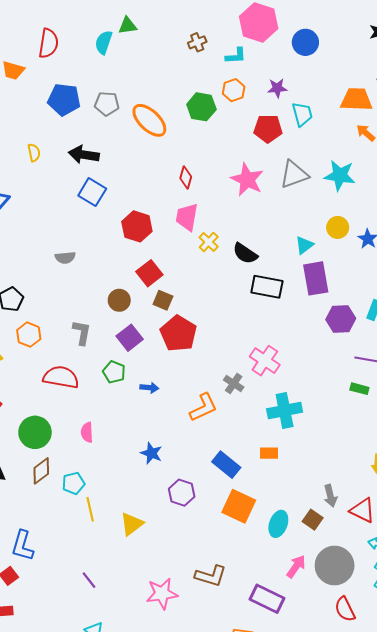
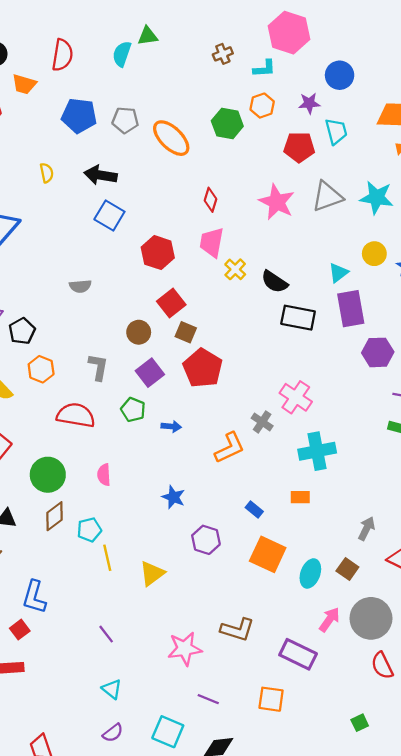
blue circle: (305, 42) -> (340, 75), moved
blue rectangle: (226, 465) -> (254, 510), size x0.6
gray arrow: (330, 496) -> (366, 529), moved, turned -140

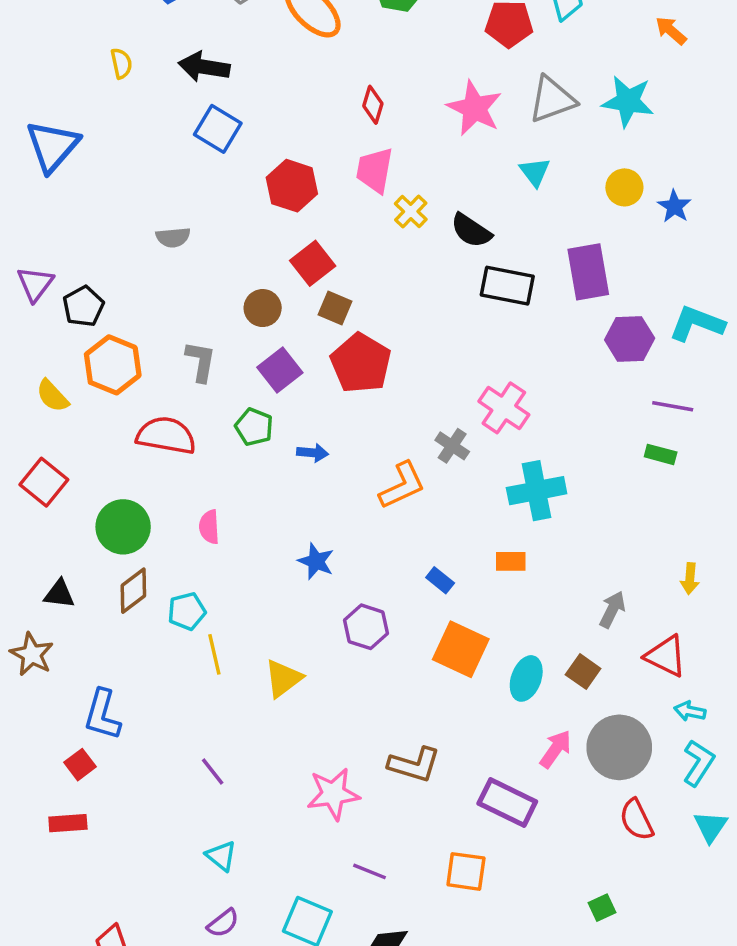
cyan triangle: (338, 273) -> (535, 172), moved, turned -30
orange hexagon: (41, 369) -> (113, 365), size x1.4

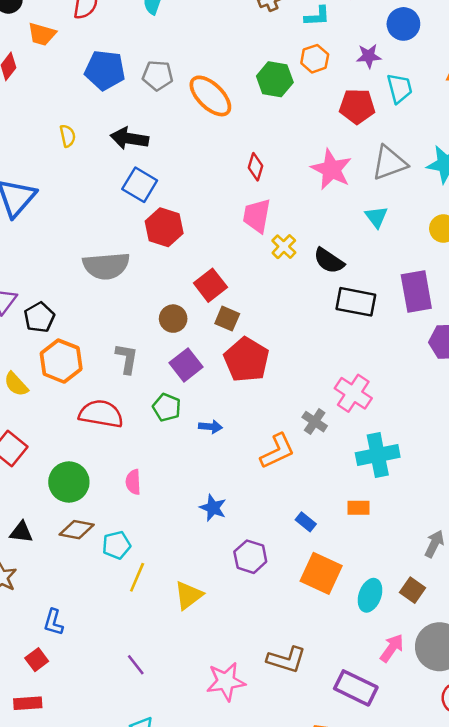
red hexagon: (292, 186) -> (164, 227), moved
gray semicircle: (173, 237) -> (106, 266), size x1.8
brown diamond: (133, 591) -> (77, 530), turned 48
yellow line: (214, 654) -> (137, 577), turned 36
blue L-shape: (102, 715) -> (53, 622), size x0.7

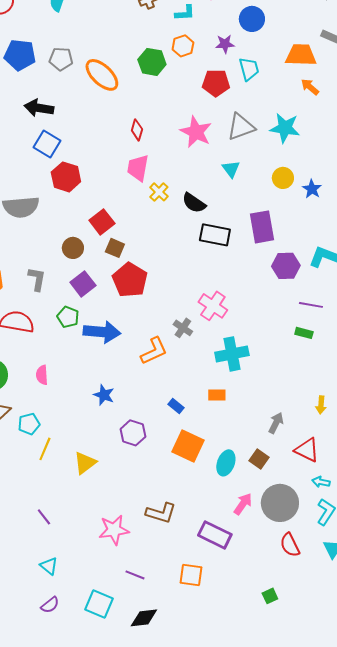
blue arrow: (210, 427) -> (102, 332), size x2.0

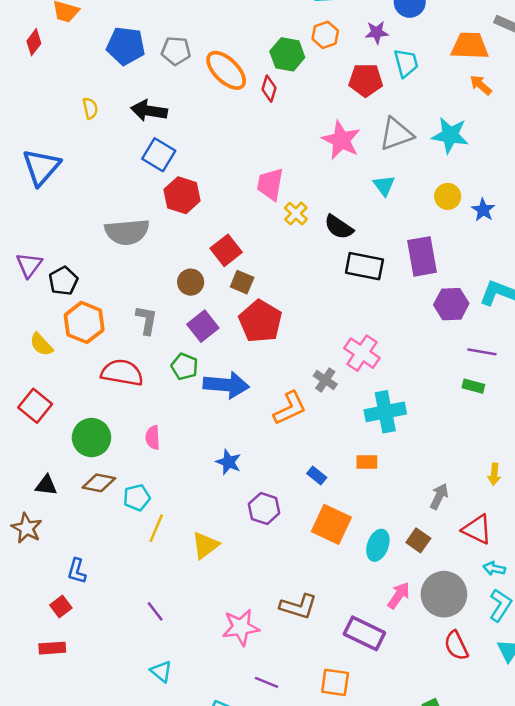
red diamond: (137, 130) -> (269, 89), moved

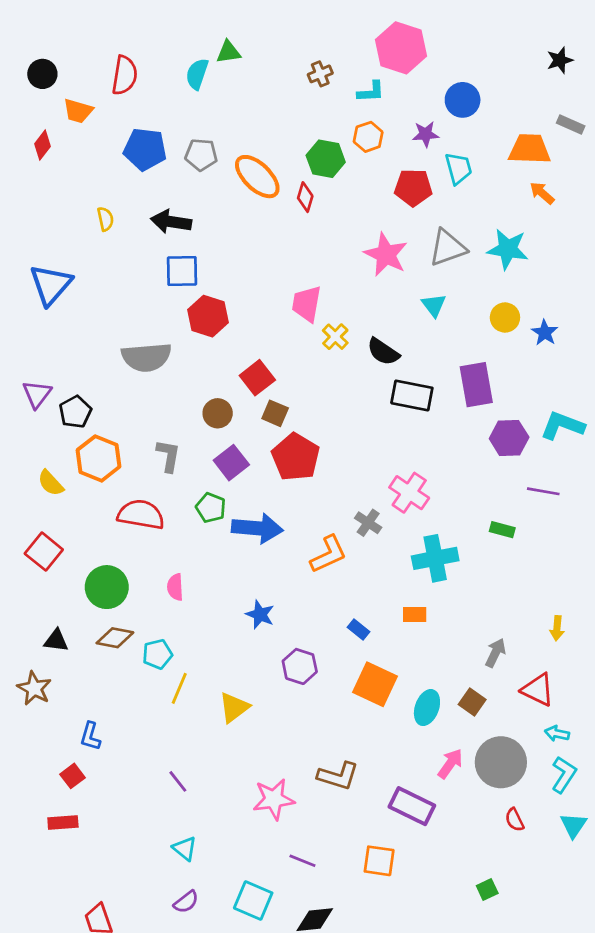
blue square: (159, 155) -> (182, 271), turned -32
green rectangle: (473, 386) -> (502, 530), moved
red semicircle: (456, 646) -> (515, 820), size x0.7

